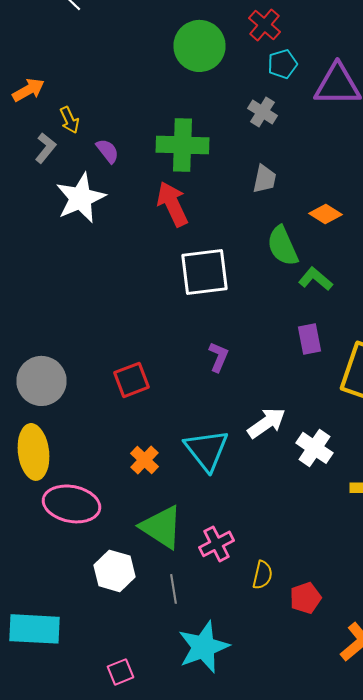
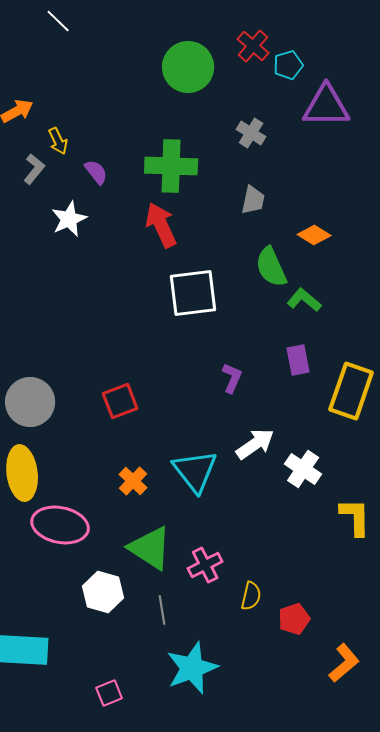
cyan pentagon: (282, 64) -> (288, 65), moved
white star: (80, 198) -> (69, 219), size x0.7
purple L-shape: (218, 357) -> (232, 378), moved

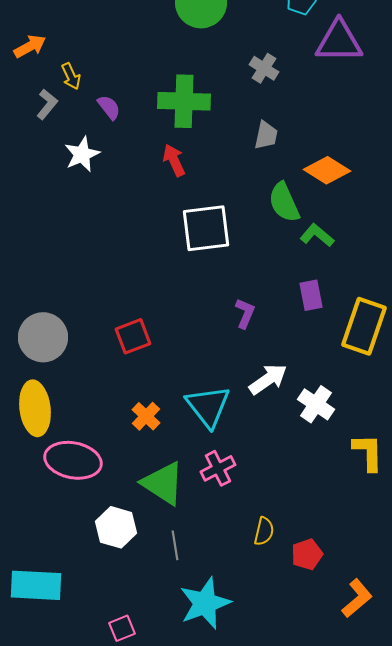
red arrow: (161, 225) -> (174, 160), size x0.7
orange diamond: (314, 235) -> (327, 170), size x1.4
pink cross: (205, 565) -> (218, 468), moved

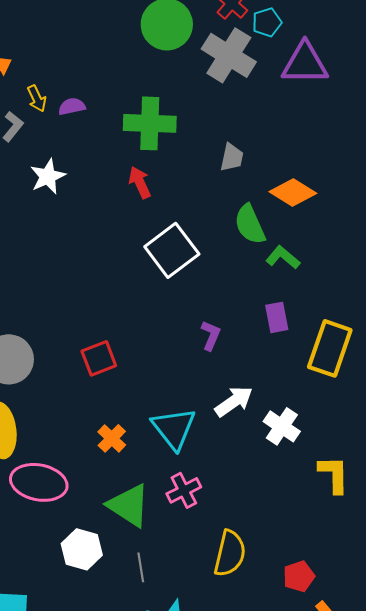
gray cross: (264, 68) -> (229, 55), moved, size x1.8
purple semicircle: (109, 107) -> (72, 106), moved, turned -64
white square: (206, 228) -> (172, 250), turned -30
yellow semicircle: (264, 531) -> (230, 553), size x1.6
red pentagon: (307, 554) -> (299, 576), moved

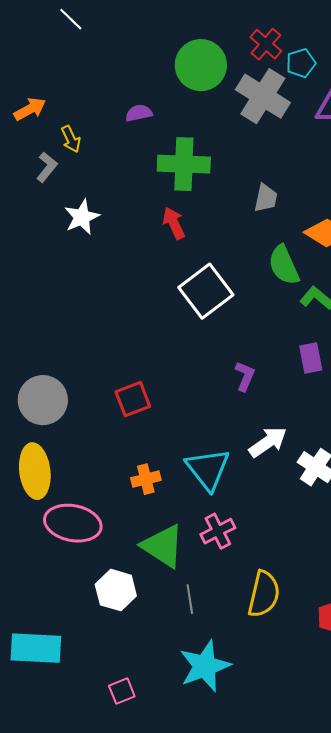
purple semicircle: (72, 106) -> (139, 113), moved
orange cross: (112, 438) -> (146, 479), turned 32
gray line: (141, 567) -> (190, 599), moved

